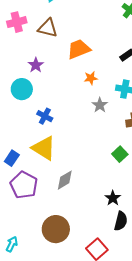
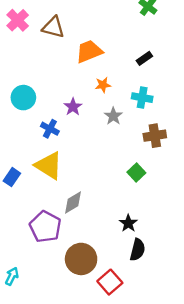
pink cross: (17, 22) -> (18, 20), turned -30
purple star: (36, 65) -> (73, 107), moved
purple pentagon: (24, 185) -> (45, 227), moved
brown circle: (56, 229) -> (81, 259), moved

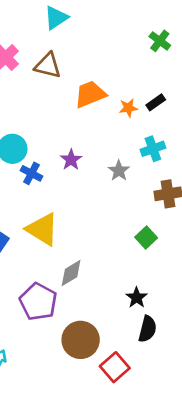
orange star: (103, 85) -> (128, 108), moved
cyan cross: (142, 98) -> (153, 149), turned -30
blue cross: (50, 129) -> (31, 173), moved

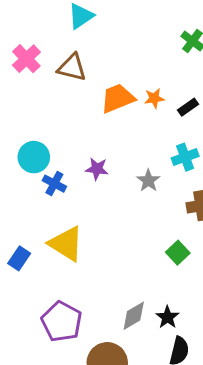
orange star: (128, 108) -> (154, 98), moved
purple star: (71, 160) -> (97, 169), turned -30
gray diamond: (71, 273) -> (134, 316), moved

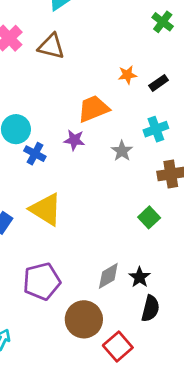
orange trapezoid: (118, 98) -> (93, 109), moved
purple pentagon: (62, 322) -> (42, 281), turned 30

